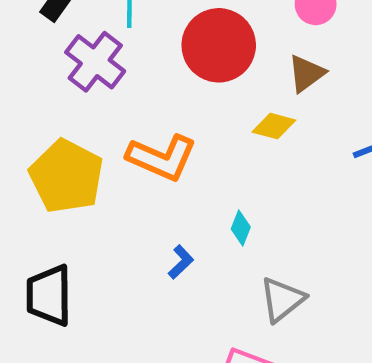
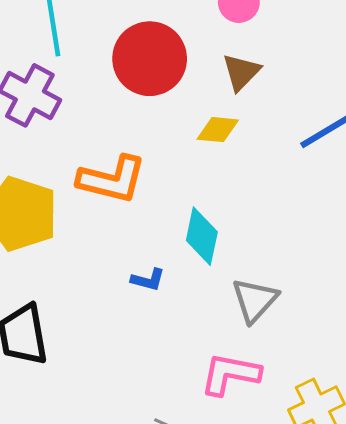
cyan diamond: (241, 228) -> (202, 236), size x1.6
blue L-shape: (181, 262) -> (148, 280), turned 68

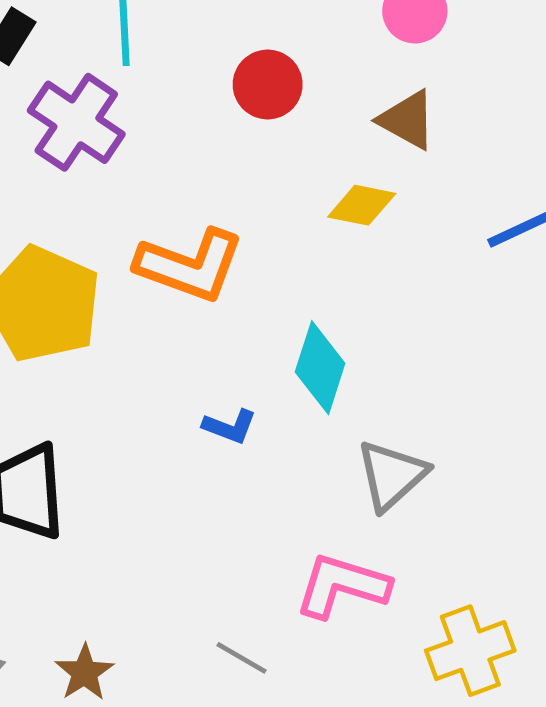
red circle: (150, 59) -> (268, 84), size x0.6
brown triangle: (241, 72) -> (407, 120), turned -51

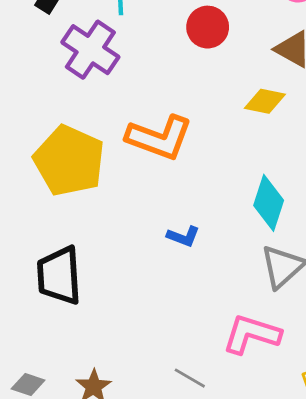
cyan diamond: (320, 368) -> (269, 203), moved

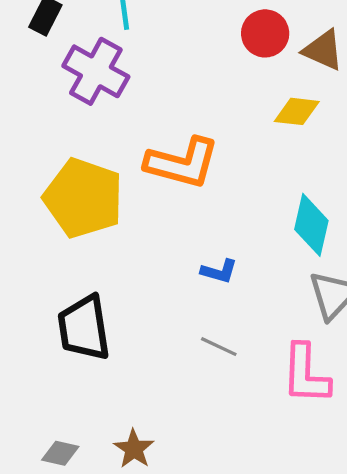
red circle: (208, 27) -> (265, 33), moved
pink L-shape: (252, 334) -> (306, 374), turned -100
gray line: (190, 378) -> (219, 347), moved

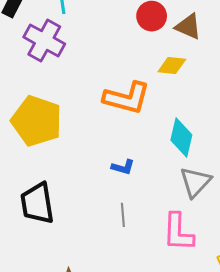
orange L-shape: (182, 163) -> (127, 98), moved
gray line: (219, 347) -> (123, 215), turned 60

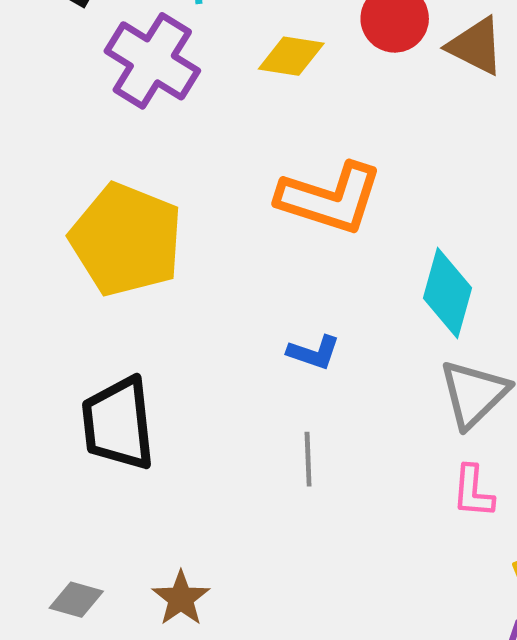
yellow diamond: (172, 66) -> (291, 56), moved
pink L-shape: (178, 232) -> (473, 492), moved, size x0.6

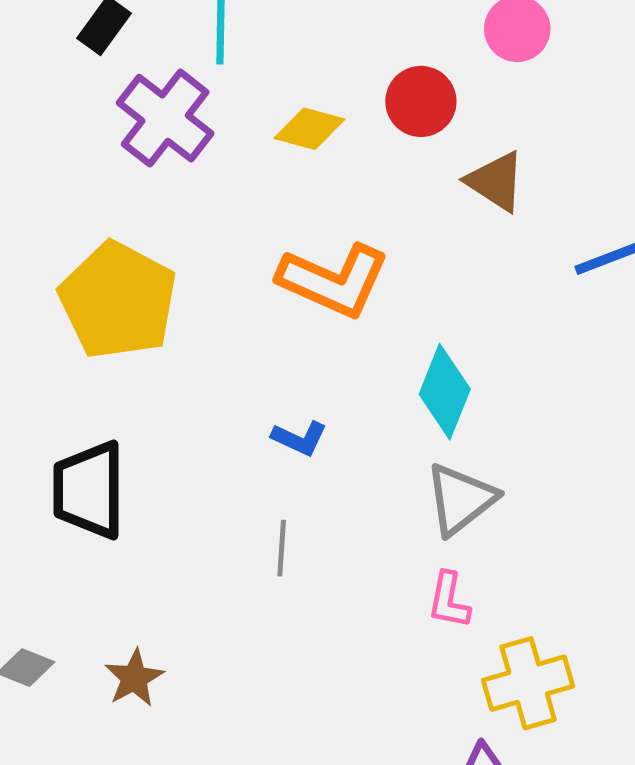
brown triangle: (476, 46) -> (496, 181), moved

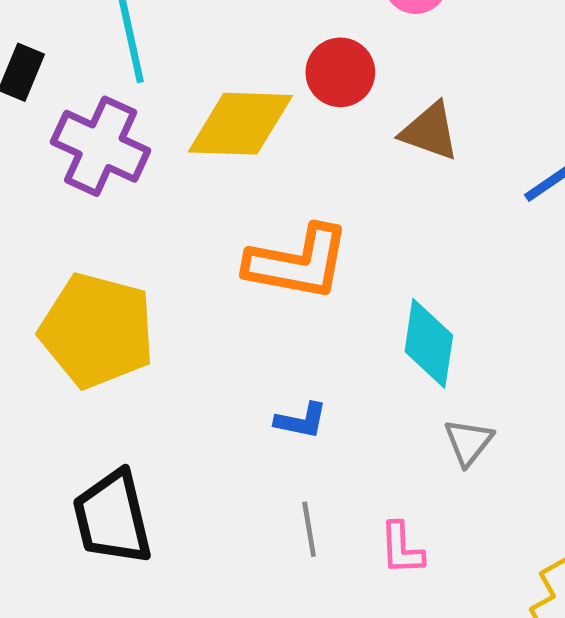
yellow diamond: (309, 129) -> (240, 124), size x1.6
gray triangle: (461, 499) -> (468, 442), size x0.7
pink L-shape: (449, 600) -> (402, 548), moved

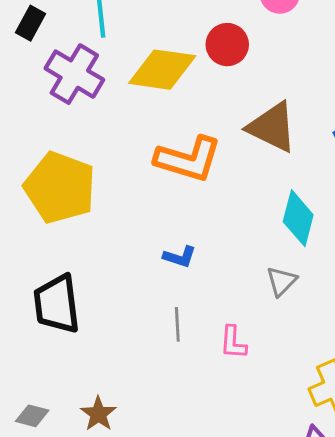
brown triangle: (430, 131) -> (272, 127), moved, size x1.4
cyan diamond: (429, 343) -> (298, 218), moved

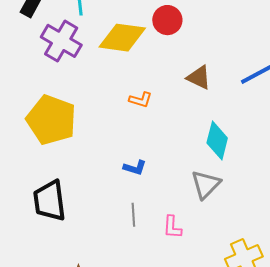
brown triangle: (272, 127) -> (199, 77), size x0.7
orange L-shape: (188, 159) -> (141, 100), size x0.5
gray triangle: (281, 281) -> (206, 184), size x1.4

